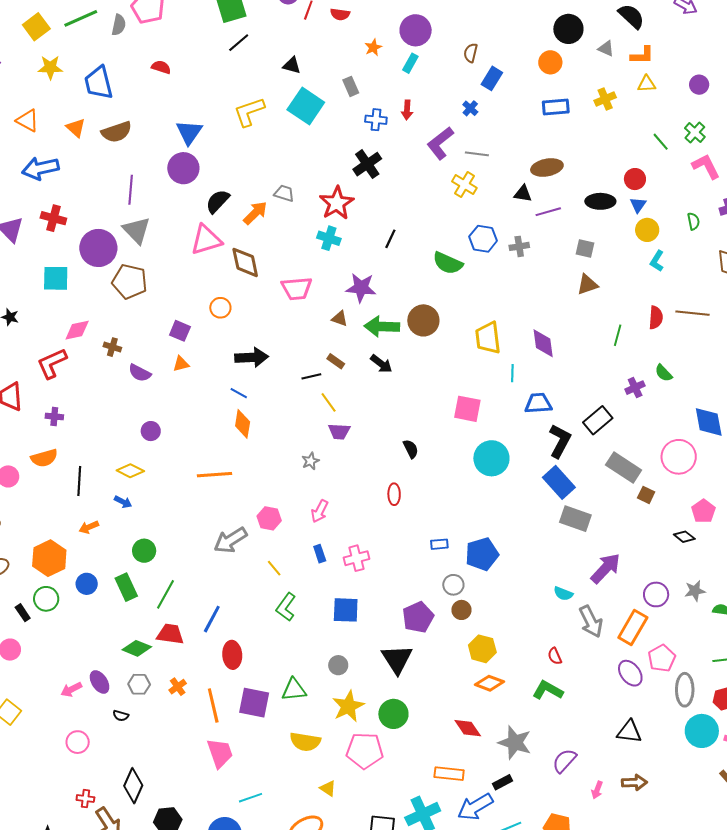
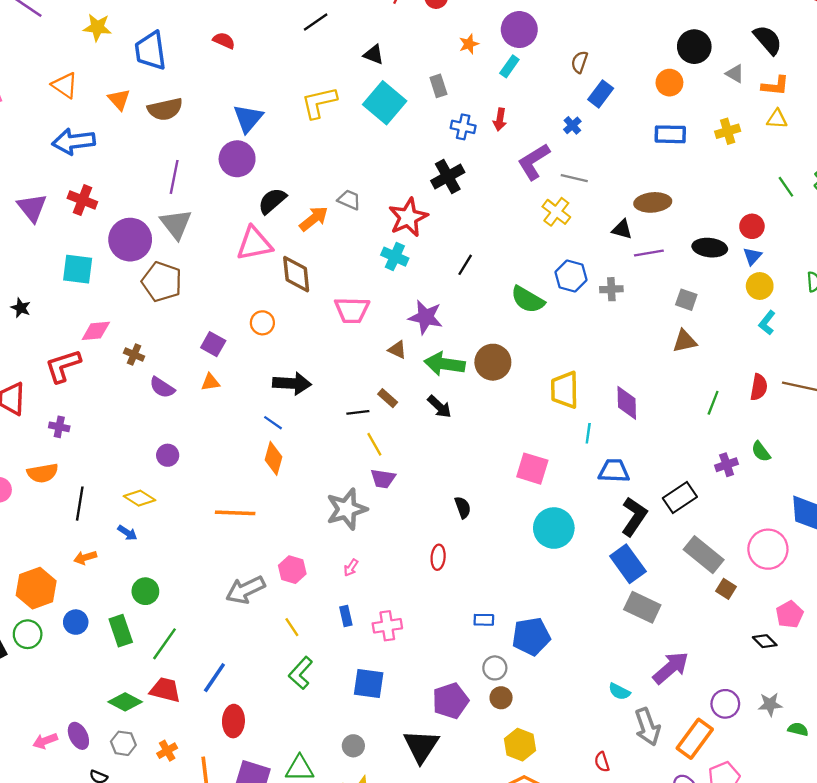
gray star: (311, 461) -> (347, 509), size x2.0
pink arrow: (320, 511) -> (351, 568), size x0.7

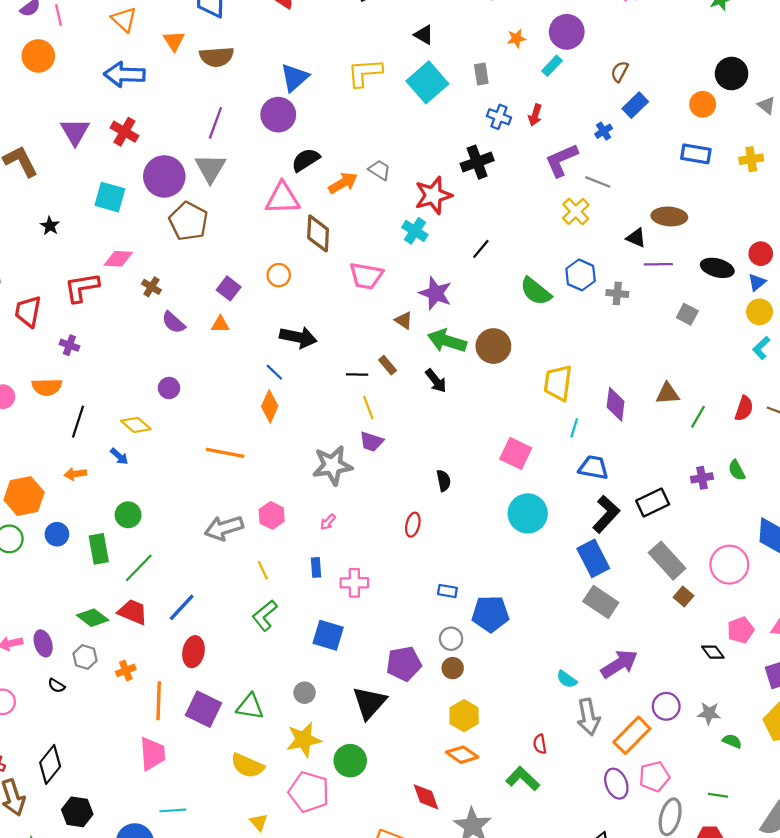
brown triangle: (685, 341) -> (668, 393), moved

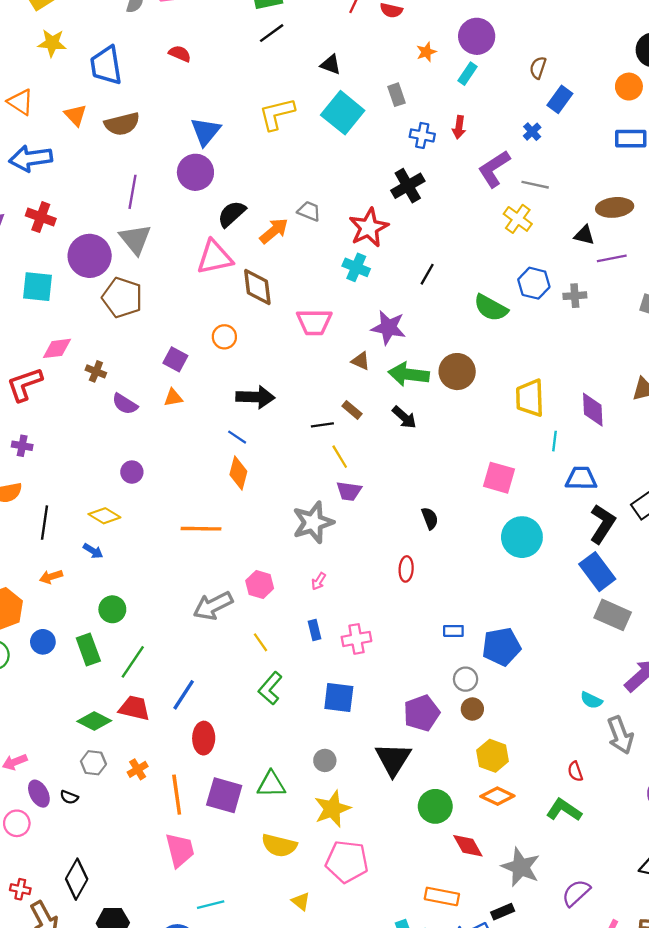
purple ellipse: (43, 643) -> (39, 794), moved
green circle: (350, 761) -> (435, 806), moved

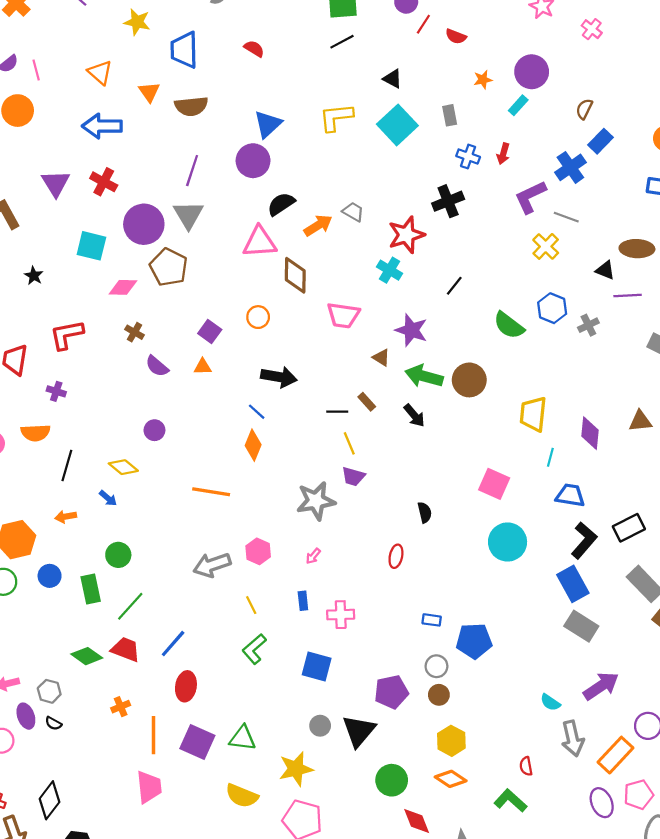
blue cross: (532, 132) -> (570, 167), size x1.8
gray cross: (575, 296) -> (588, 325), turned -30
pink diamond: (57, 348) -> (123, 287), moved
gray circle: (325, 760) -> (320, 726), moved
gray hexagon: (93, 763) -> (49, 691), moved

